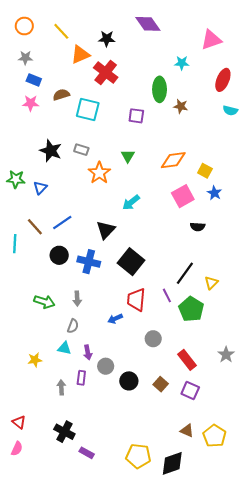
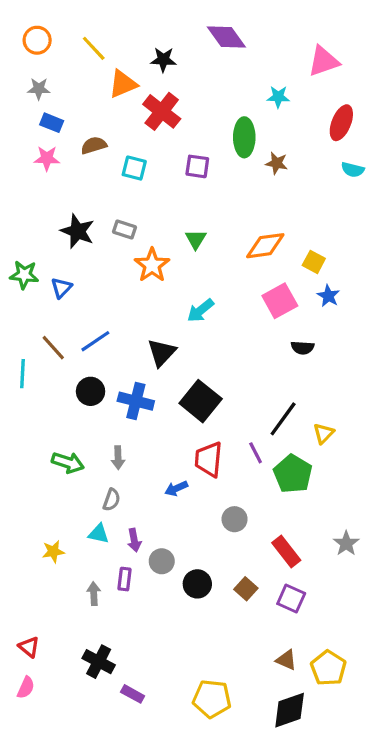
cyan square: (88, 109) -> (134, 168), size x0.7
purple square: (136, 116) -> (197, 166), moved
black diamond: (172, 463) -> (290, 710), moved

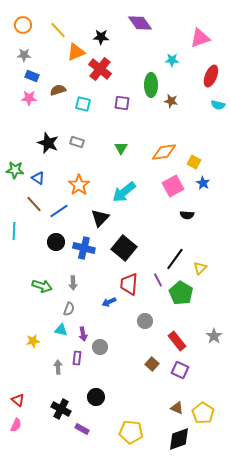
orange star: (152, 265) -> (79, 185), moved
blue triangle: (61, 288) -> (38, 178), turned -40
cyan arrow: (201, 310) -> (124, 192), size x1.4
brown line: (53, 348) -> (34, 204), moved
black circle: (197, 584) -> (96, 397), moved

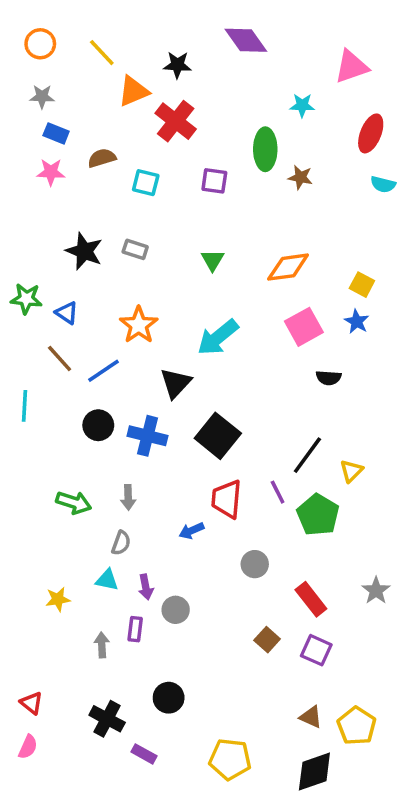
yellow square: (194, 162) -> (362, 285), moved

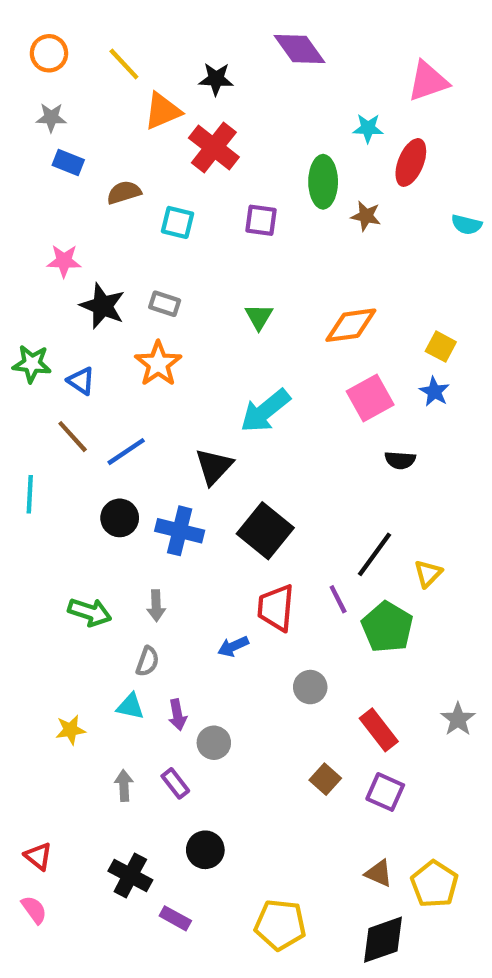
red ellipse: (371, 133) -> (411, 162), moved
pink star: (51, 172) -> (64, 261), moved
orange star: (139, 325) -> (158, 364), moved
purple rectangle: (135, 629) -> (175, 783), moved, turned -45
pink semicircle: (28, 747) -> (34, 910), turned -60

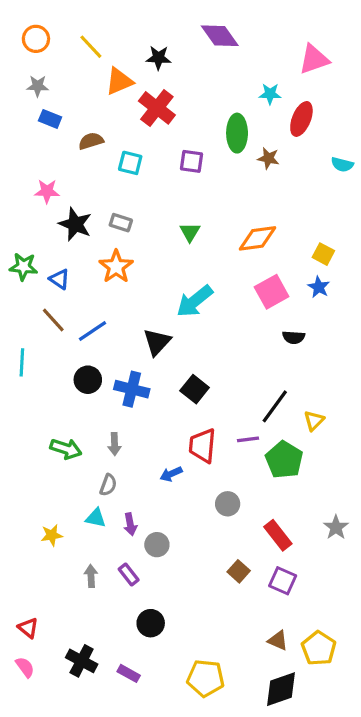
black square: (265, 531) -> (195, 389), size x0.7
purple line: (338, 599) -> (248, 439), turned -70
black cross: (130, 875) -> (82, 661), moved

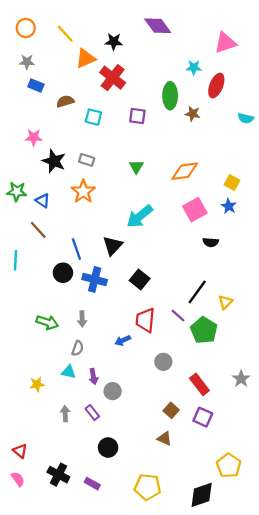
blue line: (93, 331) -> (76, 249), moved, turned -75
purple line: (248, 439) -> (178, 316), turned 49
brown triangle: (278, 640) -> (164, 438), moved

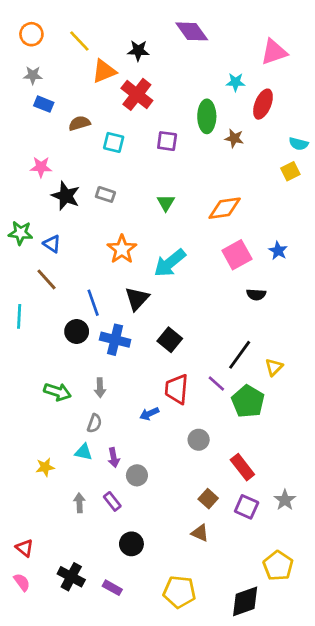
yellow square: (232, 183) -> (290, 171), moved, turned 35
orange star: (83, 192) -> (122, 249), moved
gray star: (241, 379) -> (285, 500), moved

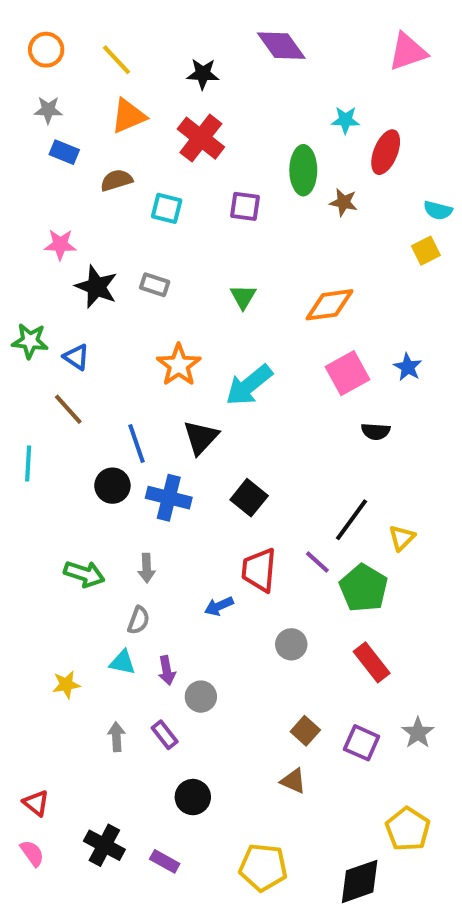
pink triangle: (274, 52) -> (408, 52), moved
orange triangle: (104, 71) -> (129, 116), moved
red rectangle: (242, 467) -> (372, 662), moved

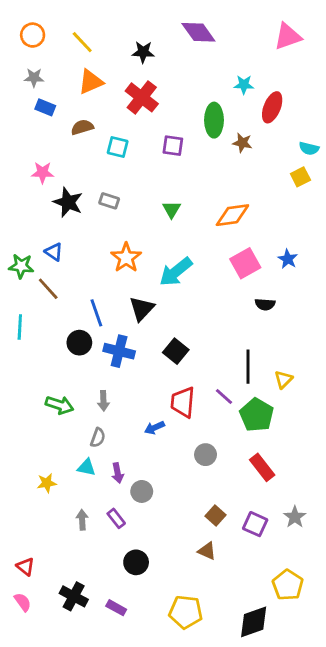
green star: (30, 341) -> (21, 266), moved
black line: (352, 520) -> (248, 367), turned -36

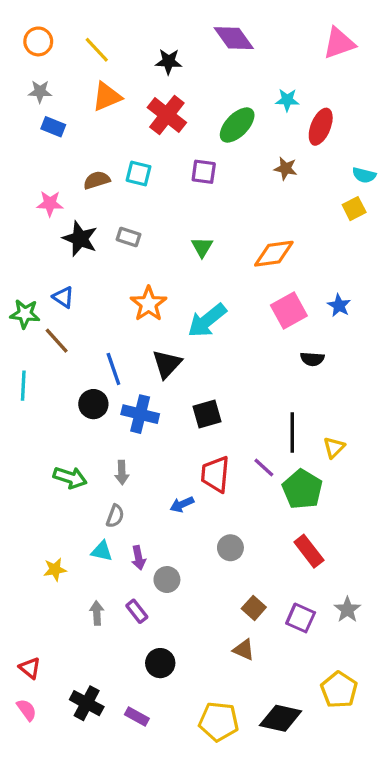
green ellipse: (214, 120) -> (237, 125), moved, turned 44
brown semicircle: (82, 127) -> (97, 180), moved
black square: (176, 351) -> (207, 414), turned 35
gray circle: (206, 455) -> (230, 548), moved
black diamond: (254, 622) -> (281, 718), moved, turned 32

